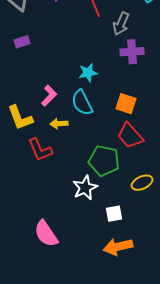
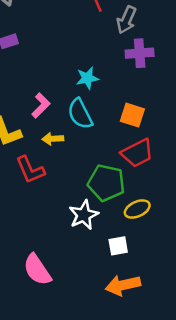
red trapezoid: (130, 136) -> (137, 153), turned -76
yellow ellipse: (142, 183) -> (137, 209), moved

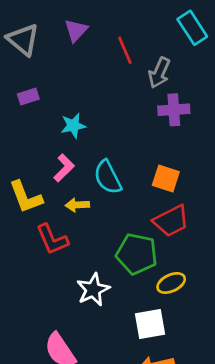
cyan star: (87, 78) -> (73, 126), moved
white star: (84, 215) -> (93, 290), moved
white square: (118, 246) -> (150, 324), size x1.4

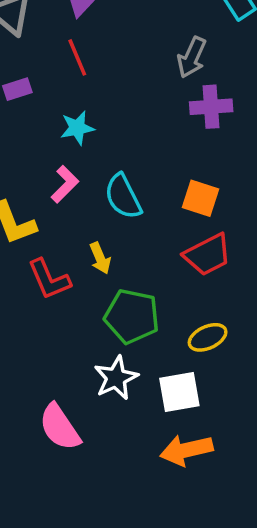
red line: (125, 50) -> (77, 57), moved
yellow arrow: (77, 205) -> (100, 258), moved, turned -110
green pentagon: (137, 254) -> (132, 316), moved
white star: (93, 290) -> (116, 378), moved

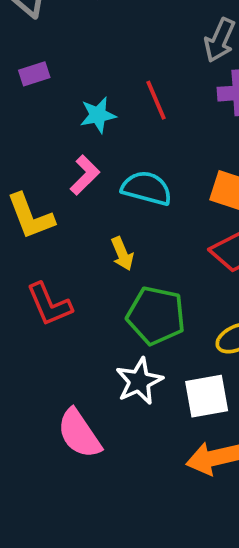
red line: (77, 57) -> (156, 100), moved
cyan semicircle: (123, 197) -> (147, 188), turned 132
red L-shape: (49, 279) -> (49, 304), moved

